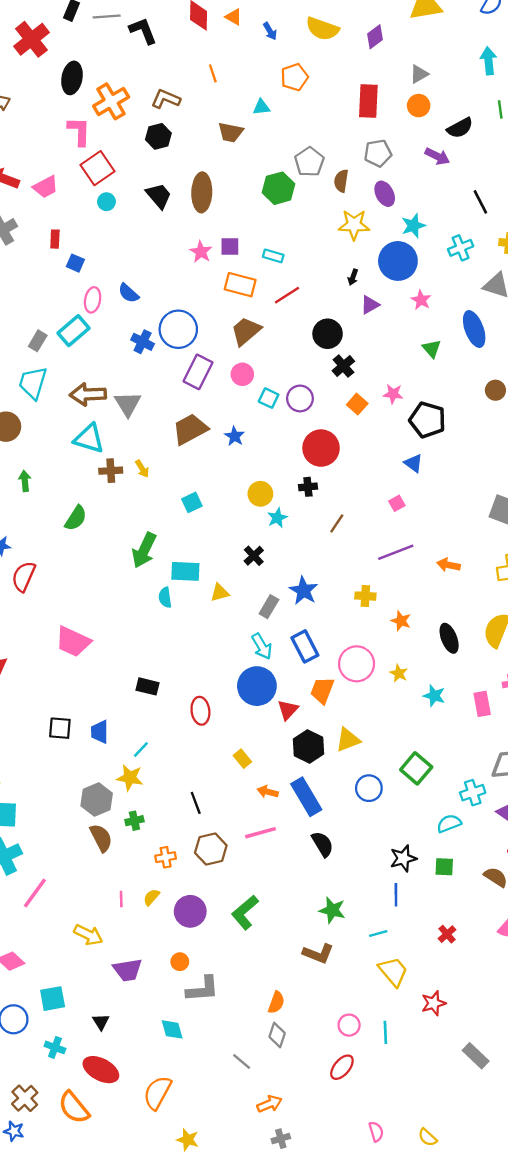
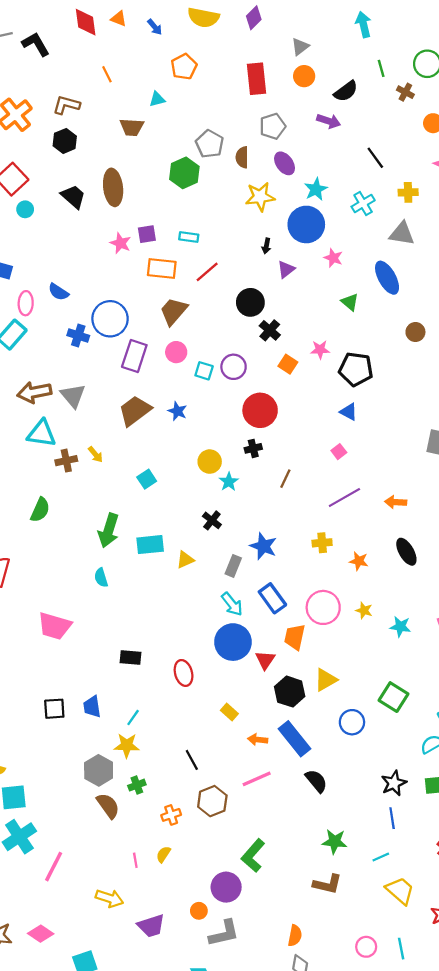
cyan semicircle: (165, 597) -> (101, 578), moved
black ellipse: (449, 638) -> (406, 552), moved
purple circle: (190, 911) -> (226, 887), moved

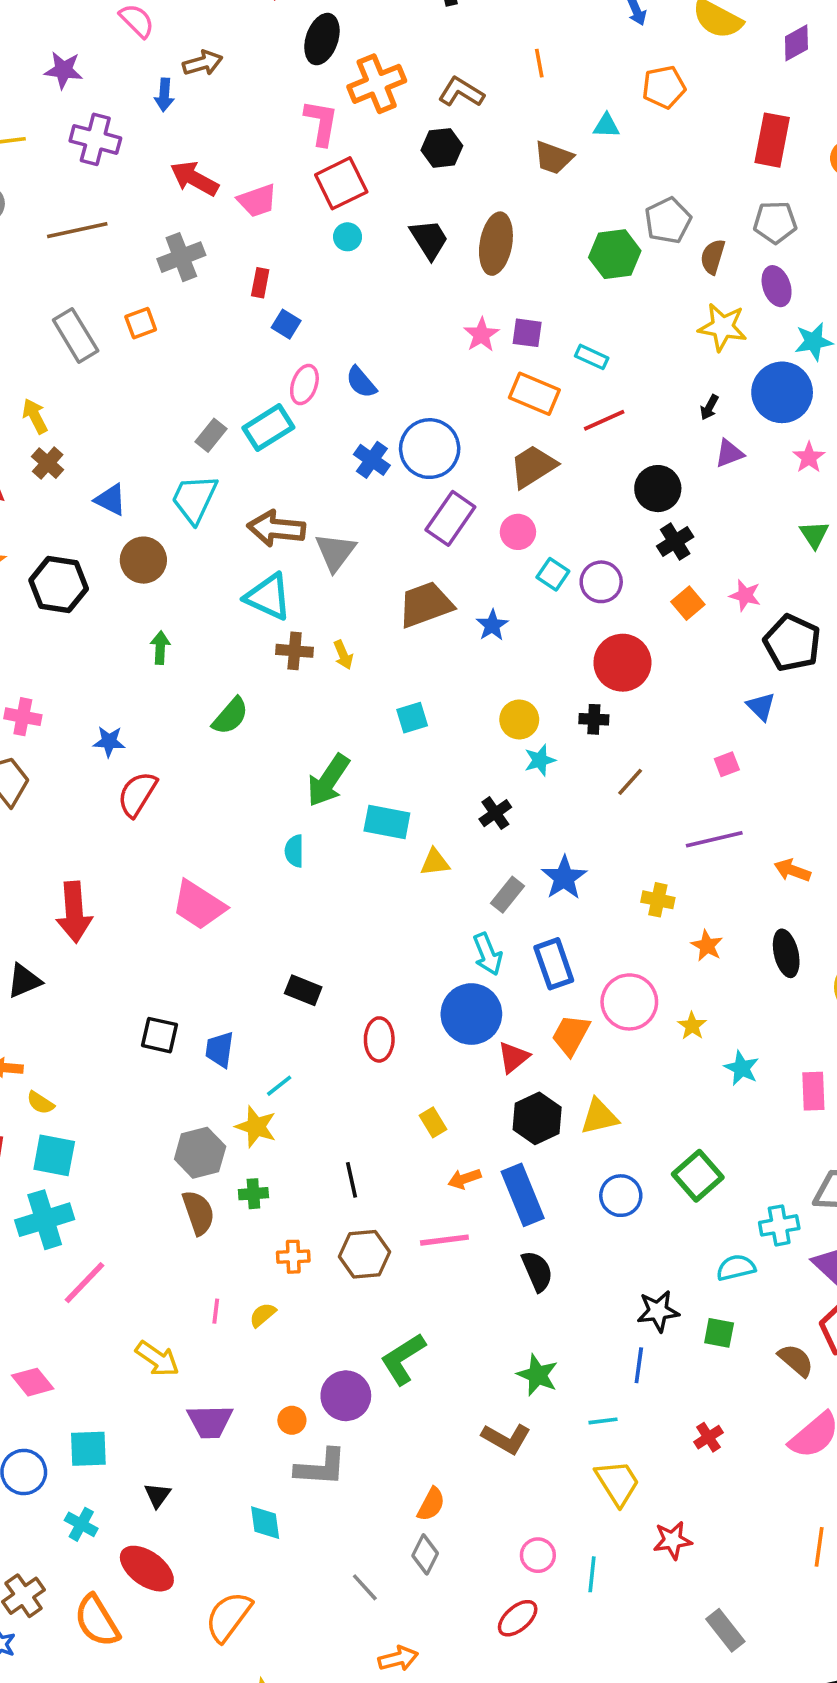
orange arrow: (258, 740) -> (464, 1179), turned -42

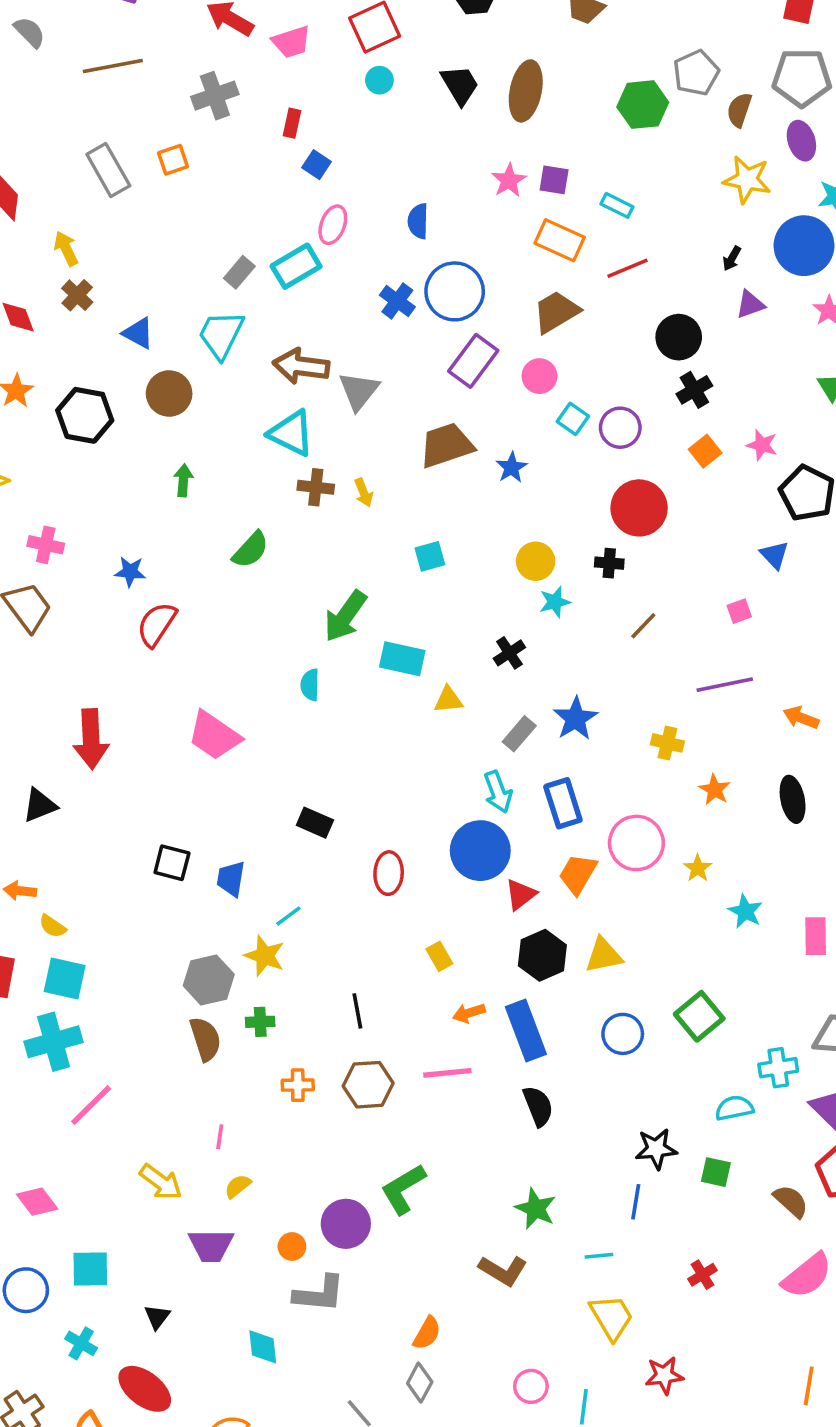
gray pentagon: (775, 222) -> (802, 78), size x1.4
blue semicircle: (361, 382) -> (418, 221), moved, turned 40
yellow semicircle: (263, 1315) -> (238, 1186), moved

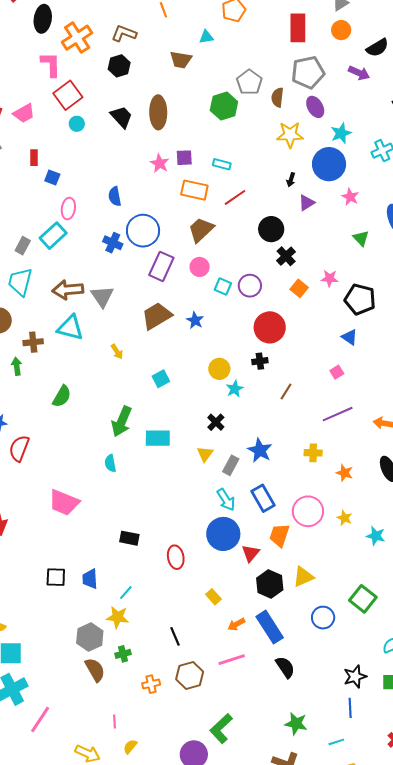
brown cross: (316, 487) -> (33, 342), moved
yellow triangle: (448, 700) -> (205, 454), moved, turned -36

